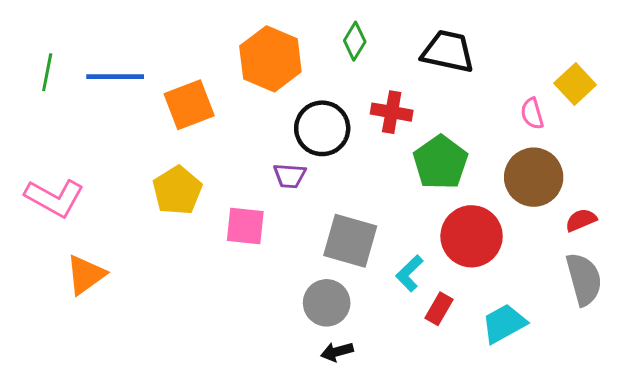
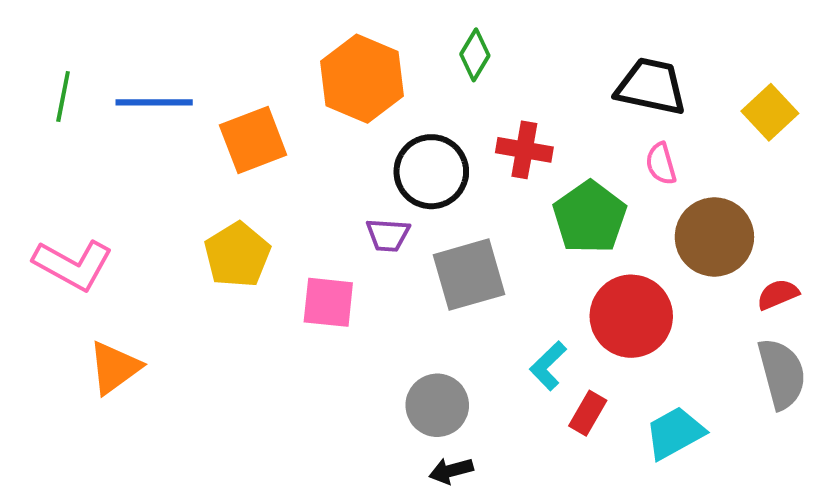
black trapezoid: (448, 51) -> (651, 87), moved
pink semicircle: (532, 114) -> (661, 164), moved
gray square: (350, 241) -> (469, 275), moved, turned -32

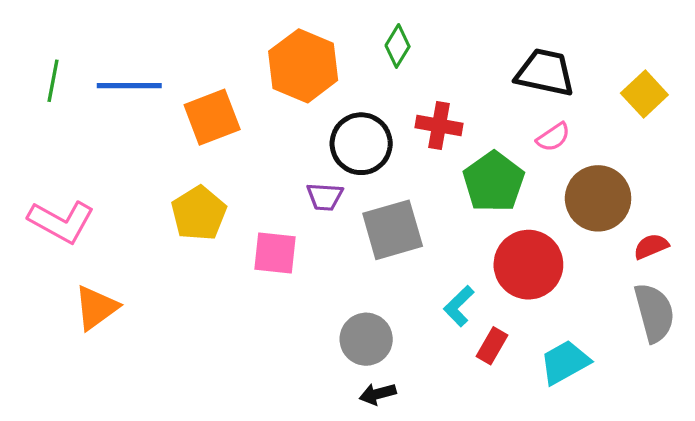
pink semicircle: (661, 164) -> (553, 137), turned -108

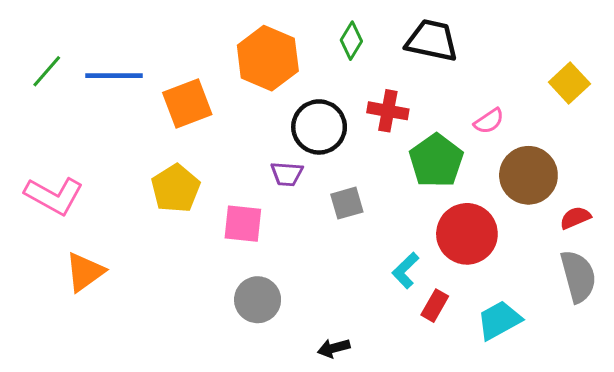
black trapezoid: (545, 72) -> (432, 41), moved
green line: (53, 81) -> (47, 71), turned 30
gray square: (393, 230) -> (347, 203), size x0.6
gray circle: (366, 339) -> (258, 300), moved

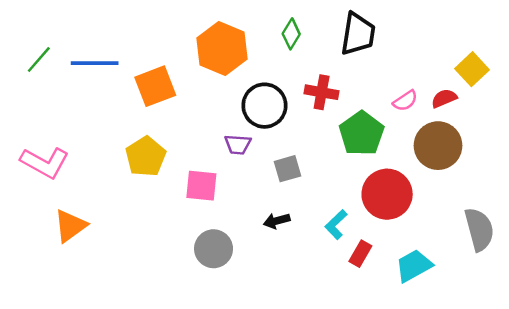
black trapezoid: (432, 41) -> (358, 34), turned 87
red semicircle: (575, 218) -> (444, 98), moved
black arrow: (334, 348) -> (277, 221), moved

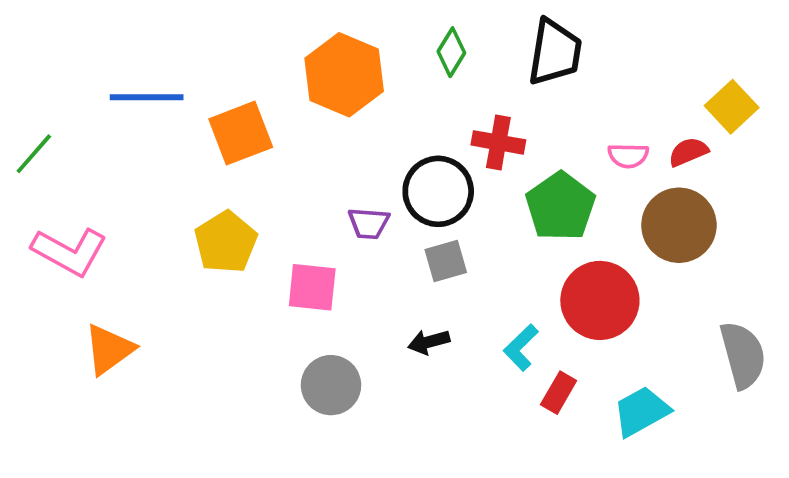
green line: (39, 59) -> (34, 154), moved
pink semicircle: (405, 101) -> (628, 156), turned 35
black circle: (264, 106) -> (438, 191), moved

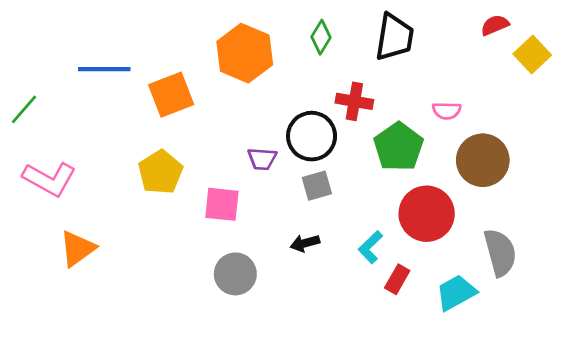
yellow square: (732, 107) -> (532, 55), moved
red semicircle: (688, 152) -> (495, 25), moved
gray semicircle: (743, 355) -> (500, 252), moved

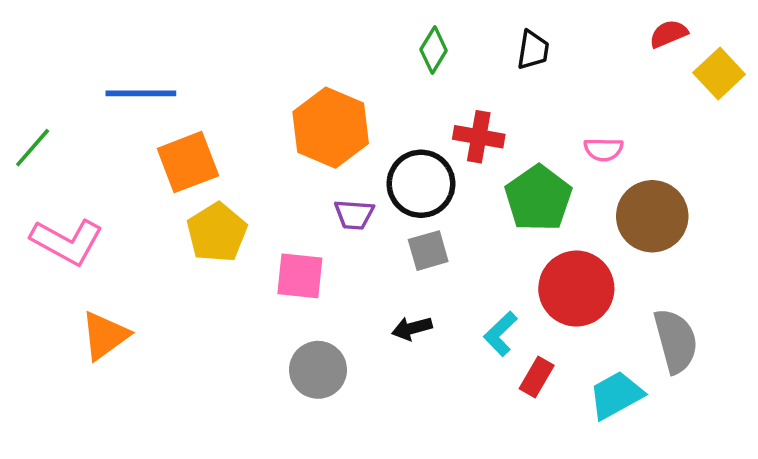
black trapezoid: (395, 37) -> (533, 50), size x0.6
orange hexagon: (245, 53) -> (331, 128), moved
orange square: (171, 95) -> (188, 162), moved

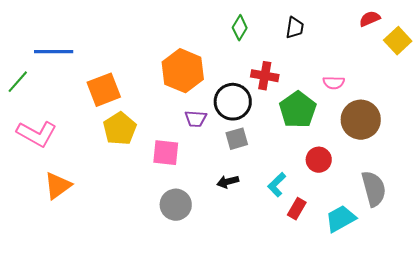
blue line: (141, 93) -> (54, 52), moved
red circle: (576, 289) -> (319, 160), size x0.6

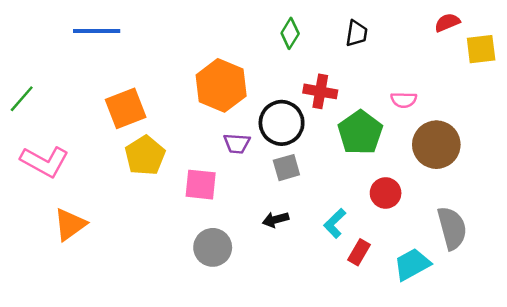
yellow square: (398, 41) -> (481, 49), turned 36
blue line: (54, 52) -> (97, 31), moved

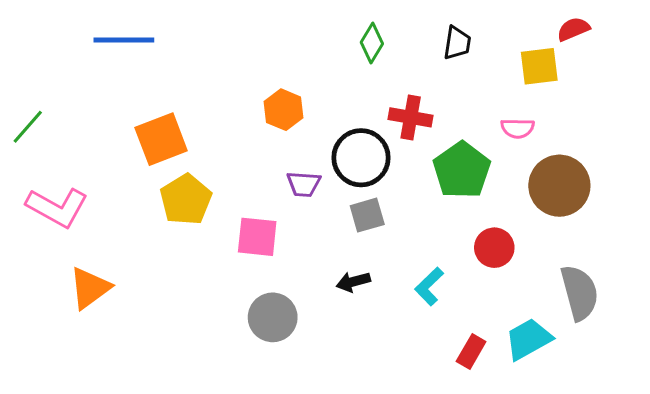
yellow square: (481, 49) -> (539, 66), moved
orange hexagon: (221, 85) -> (284, 110), size x0.6
red rectangle: (359, 252) -> (471, 351), moved

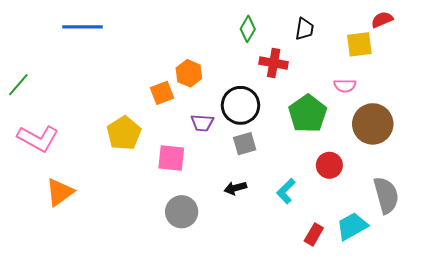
red cross: (411, 117) -> (274, 63), moved
orange square: (161, 139) -> (162, 93), moved, size x0.7

